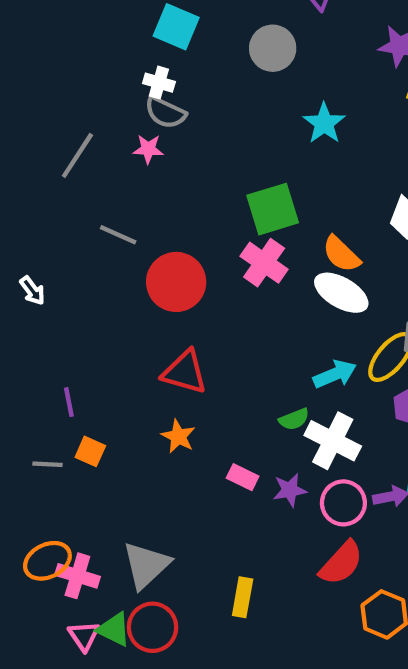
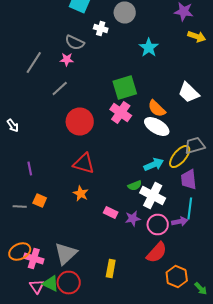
white cross: (159, 83) -> (101, 28), moved
gray line: (118, 235) -> (60, 88), moved, turned -66
purple line: (69, 402) -> (30, 168), moved

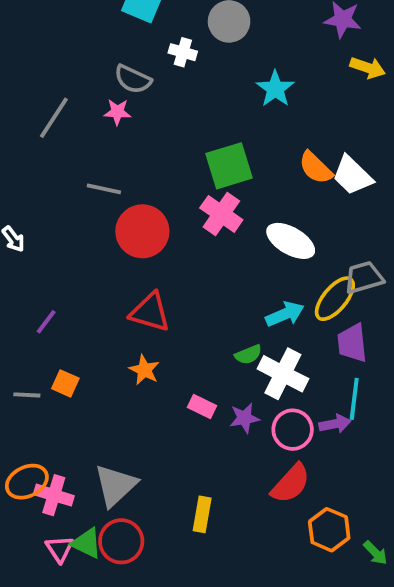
gray line: (60, 88) -> (104, 189), moved, turned 54
orange semicircle: (157, 108) -> (316, 168), moved
purple line: (30, 168) -> (46, 322), turned 48

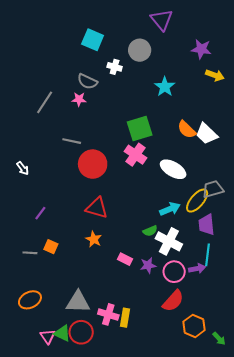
gray triangle: (115, 485) -> (78, 302), turned 45
pink cross: (54, 495) -> (108, 314), moved

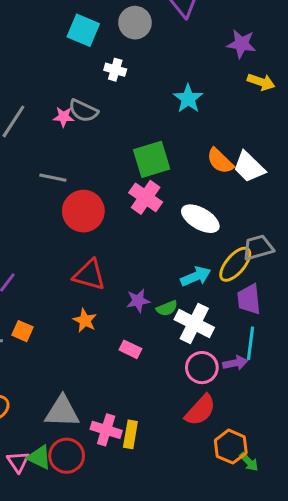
gray circle: (140, 50) -> (135, 23), moved
gray semicircle: (87, 81) -> (83, 111), moved
purple star: (148, 265) -> (138, 301), moved
green arrow: (219, 339) -> (249, 462), moved

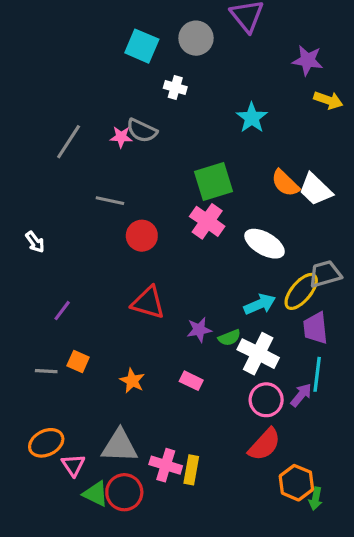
red circle: (83, 211) -> (142, 236), size x0.7
orange star: (85, 320) -> (132, 381), moved
purple arrow: (235, 363) -> (301, 395), turned -40
pink triangle: (18, 462) -> (73, 465), moved
green arrow: (249, 462) -> (316, 499), turned 55

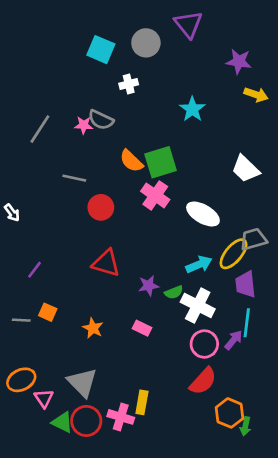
white cross: (175, 87) -> (129, 84), turned -30
orange semicircle: (285, 183) -> (131, 161), moved
gray triangle: (120, 446) -> (82, 382), turned 44
pink cross: (166, 465) -> (121, 417), moved

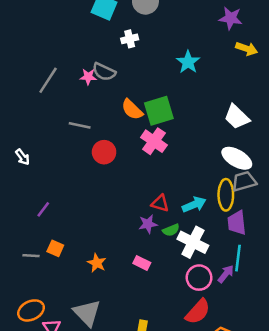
white ellipse: (203, 214) -> (237, 158), moved
yellow ellipse: (233, 254) -> (226, 195), turned -40
red triangle: (106, 263) -> (160, 203), moved, size x0.7

